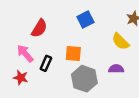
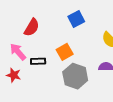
orange square: (73, 53) -> (65, 52), turned -35
black rectangle: (46, 63) -> (38, 61), turned 64

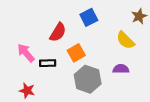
red semicircle: (32, 27) -> (58, 32), moved
red star: (14, 75) -> (27, 91), moved

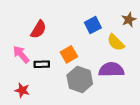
blue square: (89, 17) -> (93, 25), moved
red semicircle: (58, 32) -> (38, 29), moved
purple semicircle: (121, 69) -> (111, 70), size x1.6

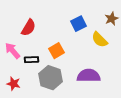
purple semicircle: (111, 70) -> (89, 76), moved
gray hexagon: (80, 79) -> (51, 78), moved

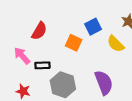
orange square: (57, 51) -> (74, 43), moved, turned -35
purple semicircle: (89, 76) -> (104, 83), turned 70

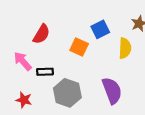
yellow semicircle: (116, 44) -> (125, 48), turned -132

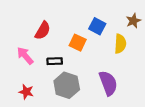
blue square: (100, 29) -> (97, 26), turned -35
black rectangle: (45, 72) -> (55, 61), moved

